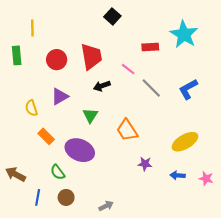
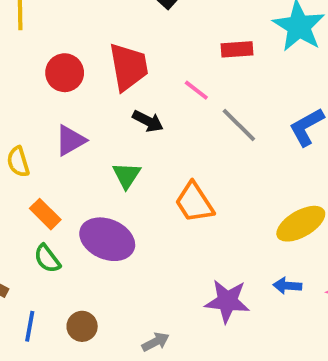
black arrow: (102, 86) -> (148, 121), turned -133
purple star: (145, 164) -> (227, 301), moved, size x1.6
green semicircle: (58, 172) -> (47, 259), moved

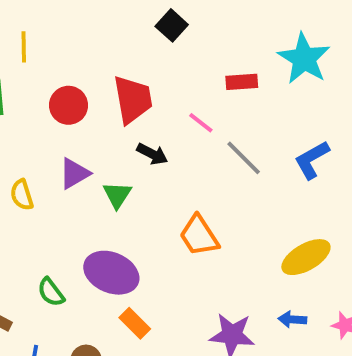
green triangle: (127, 175) -> (117, 195), moved
orange rectangle: (45, 214) -> (135, 323), moved

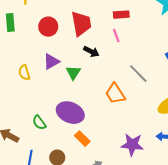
red rectangle: (242, 82) -> (121, 15), moved
pink line: (201, 123) -> (116, 36), turned 32
gray line: (244, 158) -> (138, 74), moved

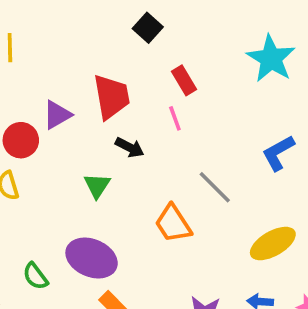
red rectangle: (121, 15) -> (184, 80), turned 63
red circle: (48, 27) -> (21, 140), moved
purple triangle: (51, 62) -> (57, 115), moved

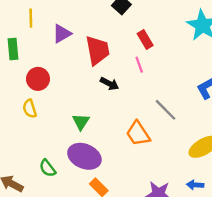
purple triangle: (57, 115) -> (62, 34), moved
green triangle: (97, 186) -> (81, 122), moved

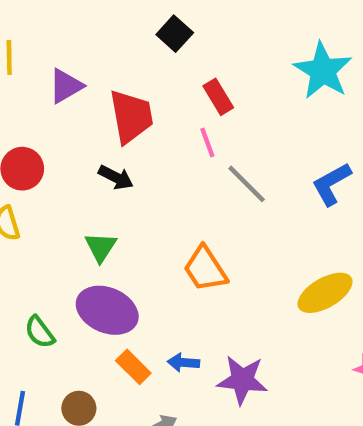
black arrow: (109, 84) -> (116, 177), moved
gray line: (165, 110) -> (247, 184), moved
blue arrow: (195, 185) -> (183, 363), moved

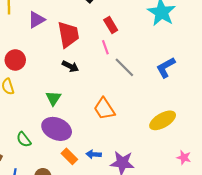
black arrow: (116, 177) -> (70, 66), moved

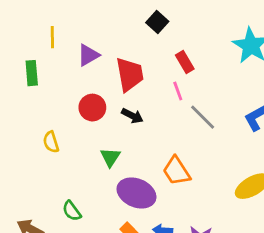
red circle: (15, 60) -> (92, 108), moved
purple ellipse: (57, 129) -> (136, 193), moved

